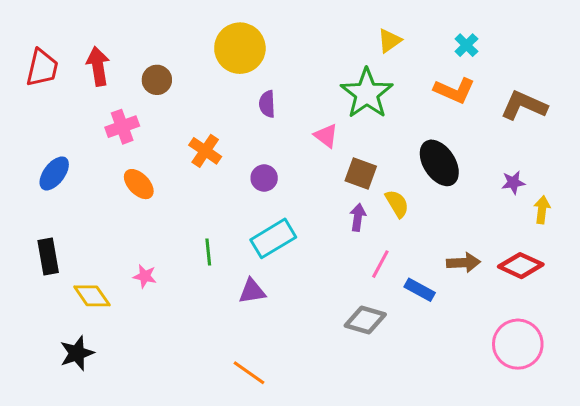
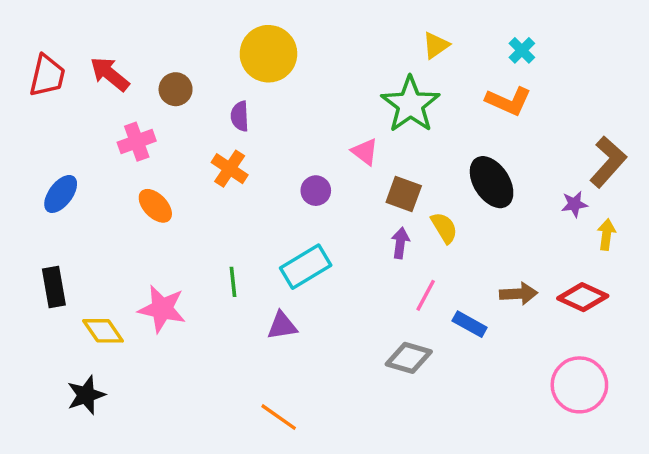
red arrow: (98, 66) -> (110, 74), turned -42
purple semicircle: (267, 104) -> (240, 116), moved
brown L-shape: (524, 106) -> (608, 162), moved, turned 108
purple circle: (264, 178) -> (316, 191), moved
pink star: (145, 276) -> (162, 309), size x1.8

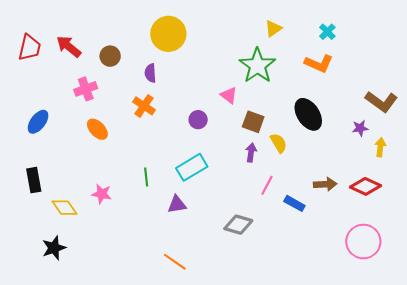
brown L-shape: (608, 162) -> (381, 102), turned 84
pink star: (162, 309) -> (102, 194), size x0.7
gray diamond: (409, 358) -> (238, 225), moved

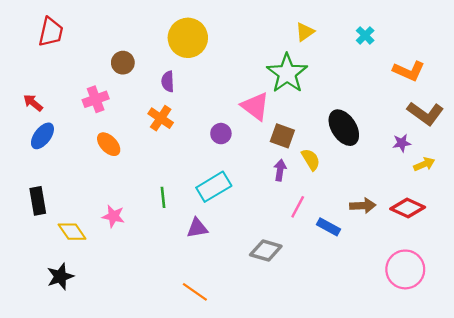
red arrow: (69, 47) -> (33, 103), moved, size x0.7
red trapezoid: (30, 48) -> (51, 32), moved
orange L-shape: (319, 63) -> (409, 71), moved
pink triangle: (229, 95) -> (255, 106), size x1.5
yellow arrow: (380, 147) -> (424, 164), turned 60

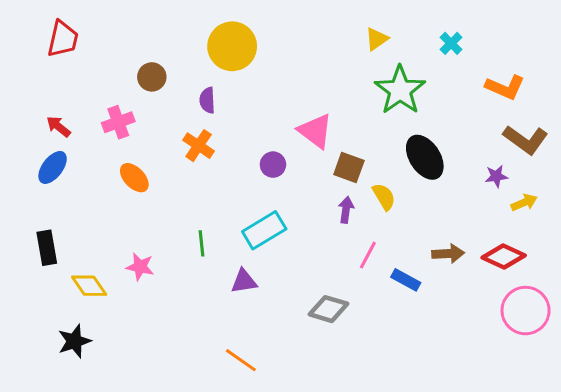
green star: (287, 73) -> (400, 90), moved
red arrow: (33, 103) -> (58, 127), moved
pink circle: (405, 269) -> (526, 311), moved

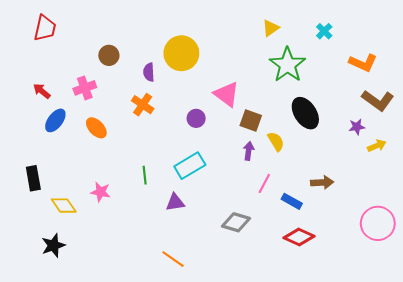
yellow circle: (232, 46) -> (181, 53), moved
blue ellipse: (53, 167) -> (55, 120), moved
red diamond: (504, 257) -> (299, 237), moved

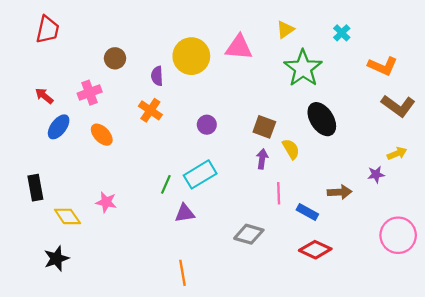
pink triangle: (227, 94) -> (239, 47), moved, turned -32
purple star: (357, 127) -> (376, 174), moved
green line: (145, 175) -> (166, 184), moved, turned 30
pink line: (264, 183) -> (279, 193), turned -30
orange line: (173, 259) -> (182, 273), turned 45

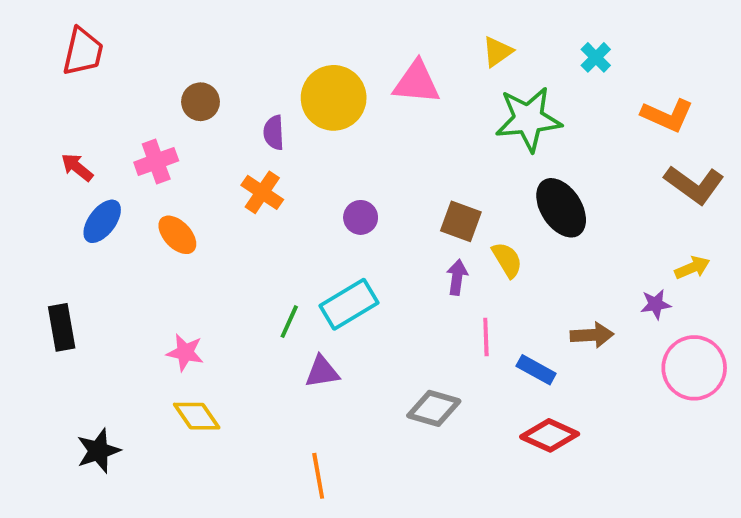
green star: (303, 68) -> (528, 119), turned 30
yellow diamond: (67, 216) -> (197, 416), moved
pink circle: (398, 235) -> (694, 368), moved

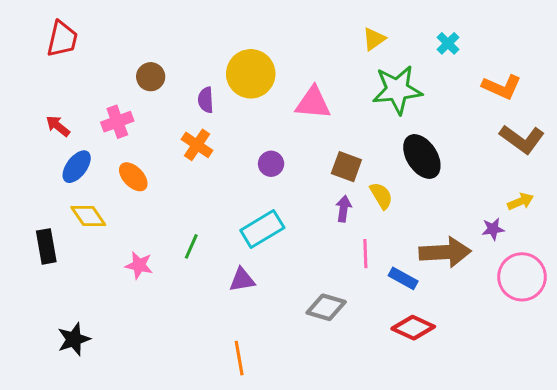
pink triangle: (416, 82) -> (313, 103), moved
green line: (289, 322) -> (191, 246), moved
brown arrow: (592, 335) -> (445, 252), size x1.6
yellow diamond: (197, 416) -> (88, 216), moved

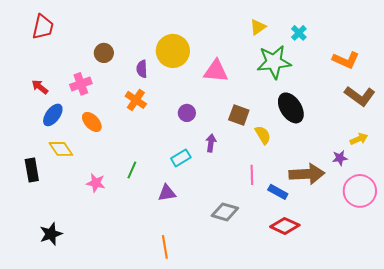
cyan cross: (448, 43) -> (299, 33), moved
purple arrow: (344, 209) -> (211, 143), moved
cyan rectangle: (262, 229) -> (181, 158), size x0.7

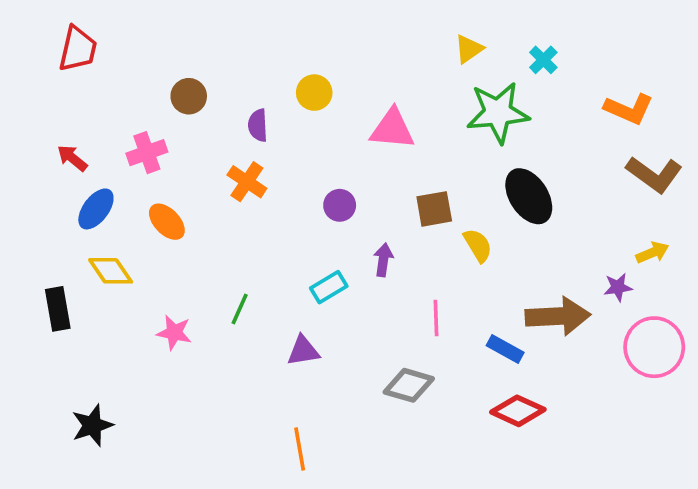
yellow circle: (173, 51) -> (314, 93), size x0.6
brown square: (239, 115) -> (434, 209), turned -30
pink line: (252, 175) -> (436, 318), moved

